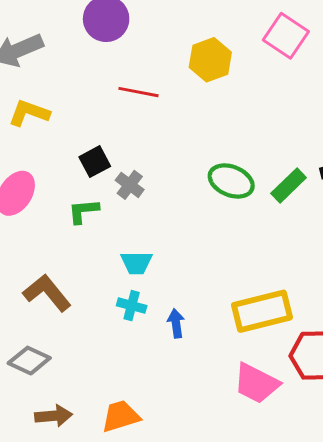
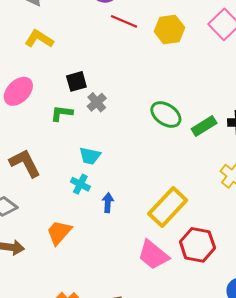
red line: (139, 92) -> (124, 21), moved
yellow rectangle: (262, 311) -> (168, 207), turned -45
orange trapezoid: (121, 416) -> (59, 232), moved, turned -44

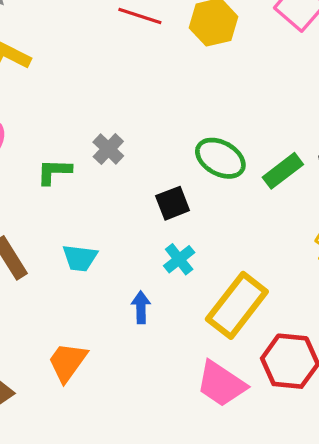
black square: (76, 81) -> (173, 203), moved
cyan trapezoid: (90, 156) -> (80, 258), moved
cyan cross: (80, 184) -> (179, 259), moved, turned 30

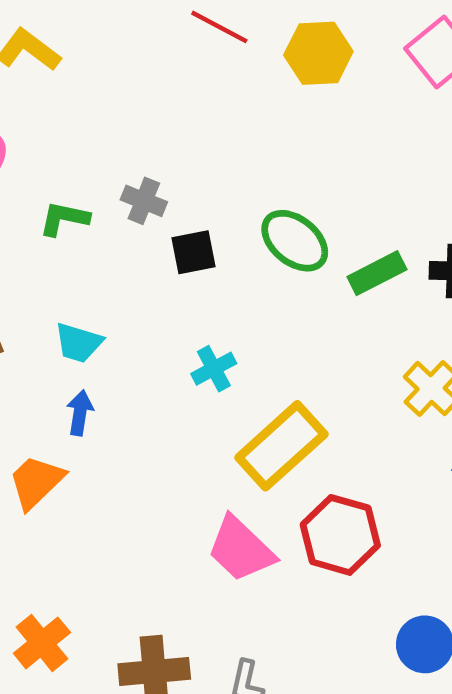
gray cross: (108, 149) -> (144, 201), turned -32
black square: (173, 203) -> (193, 252), moved
blue arrow: (141, 307) -> (80, 413), moved

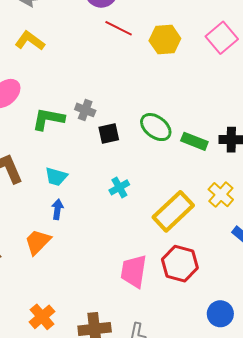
green L-shape: (64, 219) -> (48, 119), size x1.4
green rectangle: (377, 273) -> (194, 141), turned 50
yellow rectangle: (281, 446) -> (173, 211), moved
pink trapezoid: (241, 549) -> (134, 271), turned 56

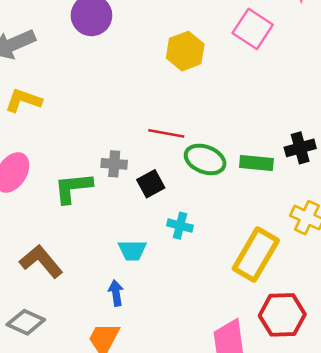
red line: (119, 28) -> (166, 133), moved
cyan trapezoid: (56, 177) -> (132, 250), moved
cyan cross: (119, 187) -> (180, 226), moved, turned -30

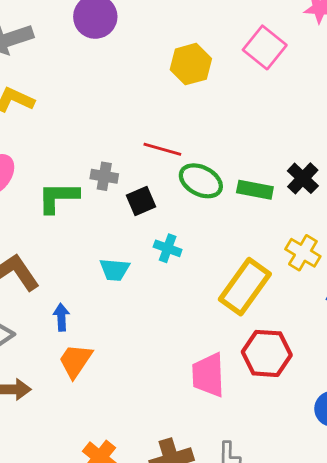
black cross: (300, 148) -> (303, 178), turned -36
blue arrow: (116, 293) -> (61, 317), moved

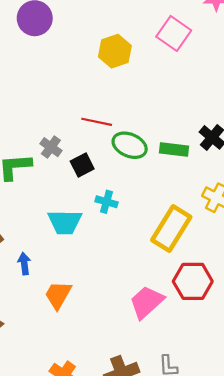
gray cross: (104, 176) -> (51, 147), turned 30
cyan trapezoid: (115, 270) -> (65, 222), size x1.4
orange trapezoid: (75, 361) -> (58, 295), moved
pink trapezoid: (208, 375) -> (147, 302), turned 54

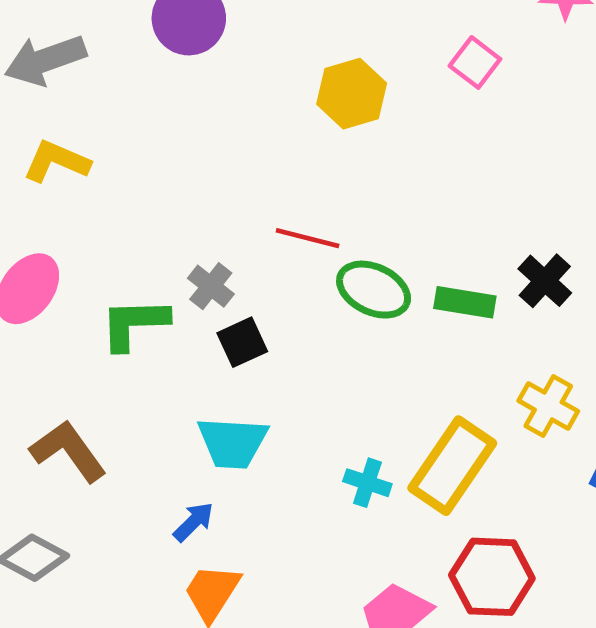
pink square: (174, 33) -> (475, 62), size x0.7
black square: (82, 165) -> (242, 342), moved
cyan cross: (106, 202) -> (367, 483), moved
blue arrow: (24, 264) -> (194, 522), moved, turned 50

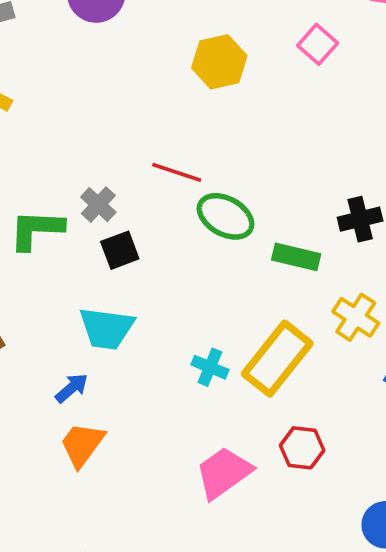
black cross: (545, 281) -> (360, 219), turned 30
green rectangle: (465, 302) -> (296, 257), moved
red hexagon: (492, 577) -> (302, 448), size x0.7

